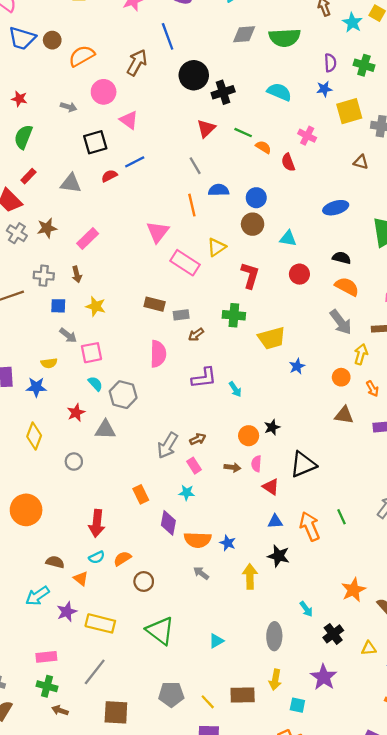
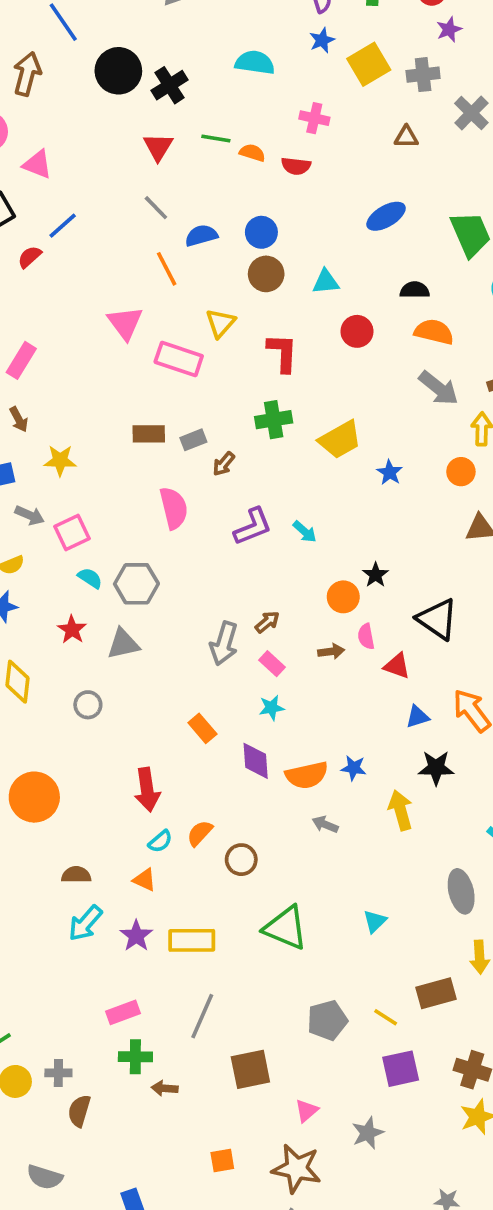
red semicircle: (288, 162) -> (296, 166), turned -48
black triangle: (303, 464) -> (437, 619), turned -48
brown semicircle: (55, 562) -> (76, 875), moved

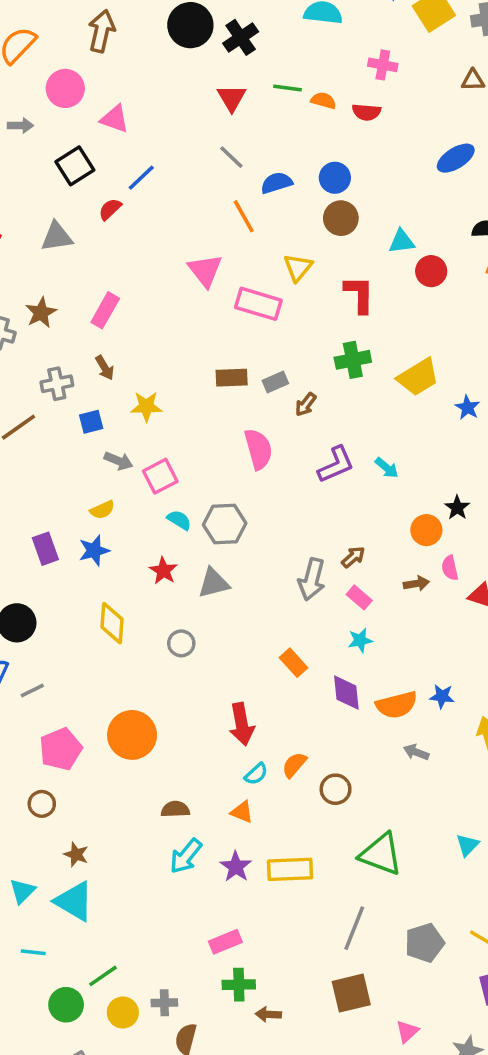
cyan triangle: (326, 282) -> (402, 241), moved
gray line: (202, 1016) -> (354, 928), moved

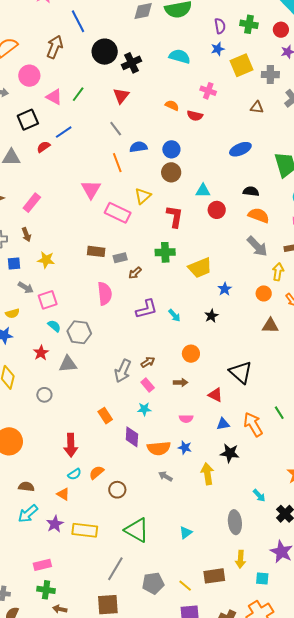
green line: (288, 88) -> (78, 94), moved, turned -70
black star: (457, 508) -> (211, 316), moved
pink semicircle: (450, 568) -> (186, 419), moved, turned -88

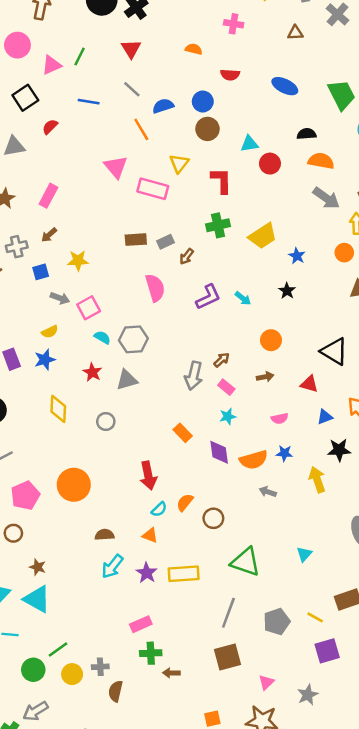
pink triangle: (54, 97) -> (52, 65), turned -42
red semicircle: (195, 116) -> (230, 75), moved
blue line: (64, 132) -> (89, 102), moved, turned 54
blue ellipse: (240, 149) -> (285, 86), turned 60
brown arrow: (26, 235) -> (49, 235), turned 80

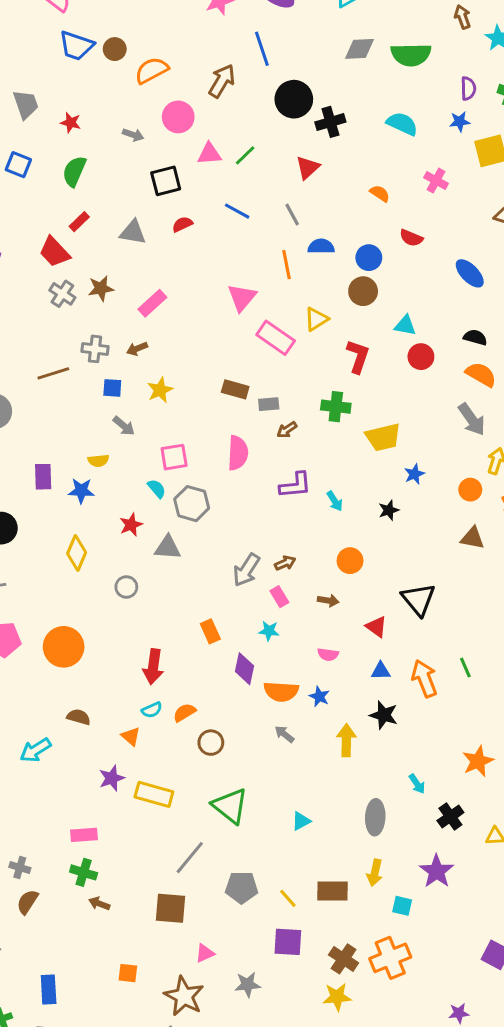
yellow star: (78, 261) -> (160, 390), turned 30
pink square: (89, 308) -> (174, 457), moved
cyan arrow: (112, 566) -> (35, 750), moved

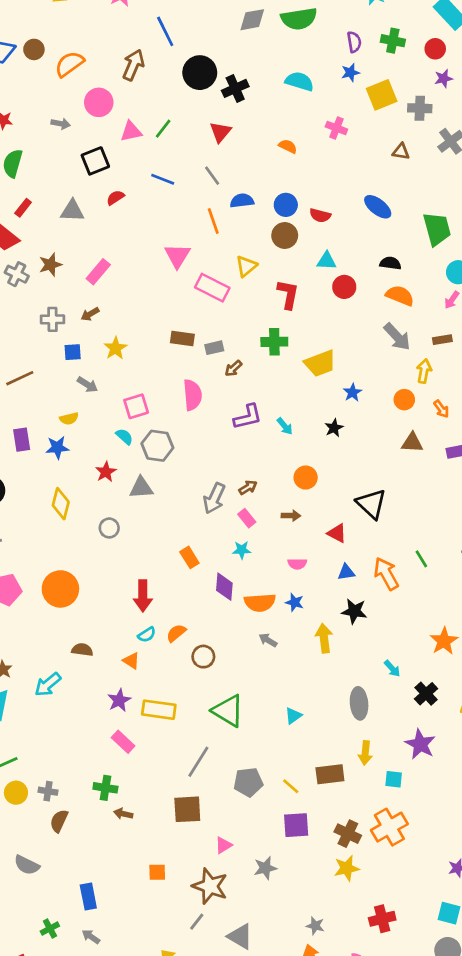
red semicircle: (411, 238) -> (320, 215), moved
brown line: (53, 373) -> (20, 378), moved
pink rectangle: (84, 835) -> (123, 742), moved, turned 55

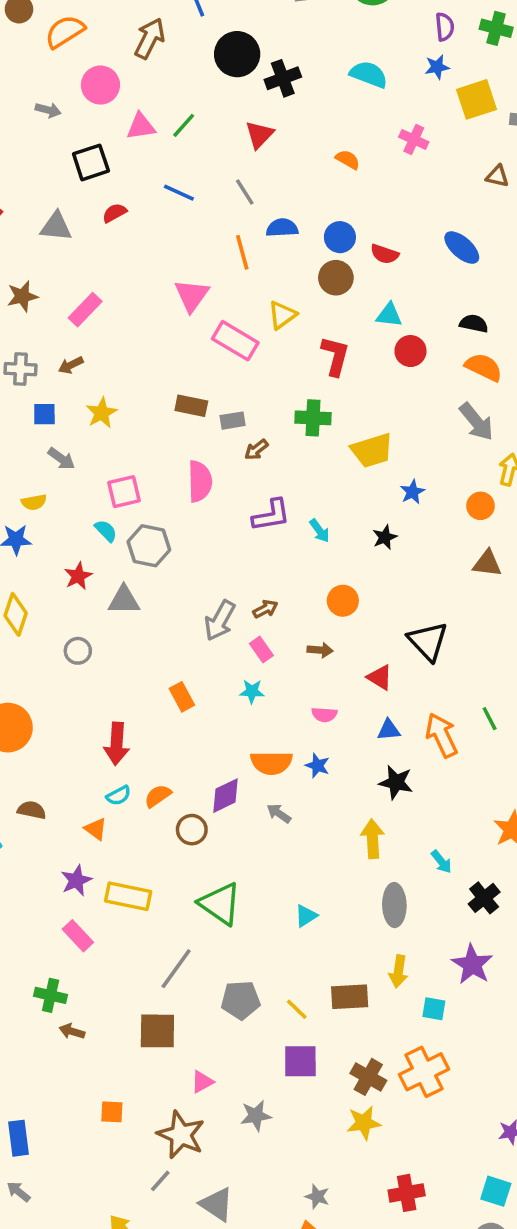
purple diamond: (224, 587) -> (225, 796), moved, turned 56
yellow arrow: (324, 638) -> (372, 839), moved

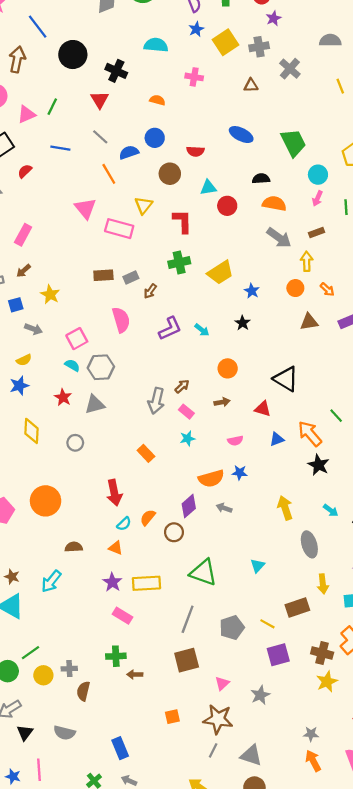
black cross: (283, 78) -> (116, 71), moved, turned -30
blue circle: (340, 237) -> (155, 138), moved
black star: (396, 782) -> (318, 465), moved, turned 30

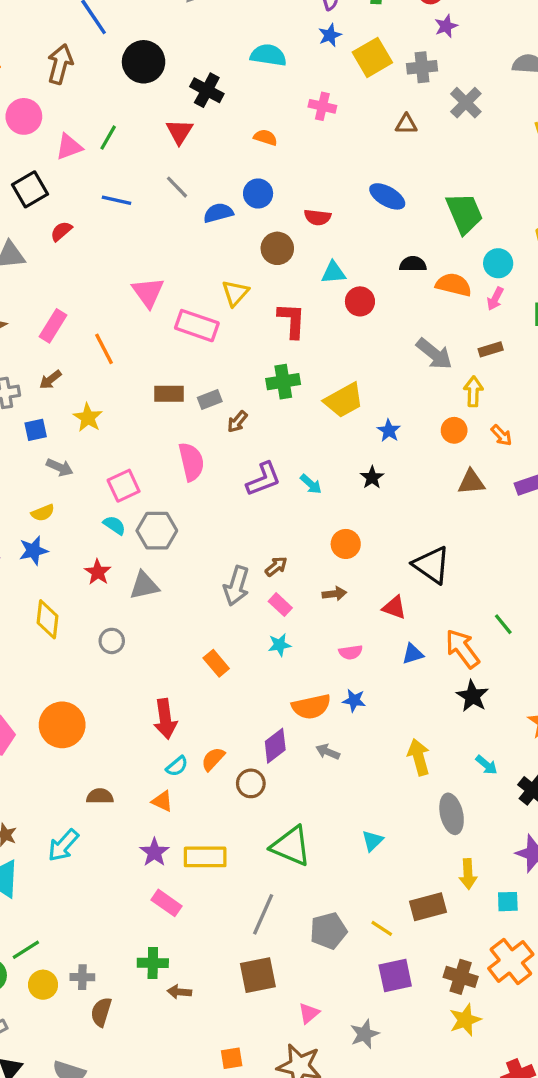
orange line: (109, 174) -> (104, 349), moved
orange semicircle: (274, 203) -> (454, 285), moved

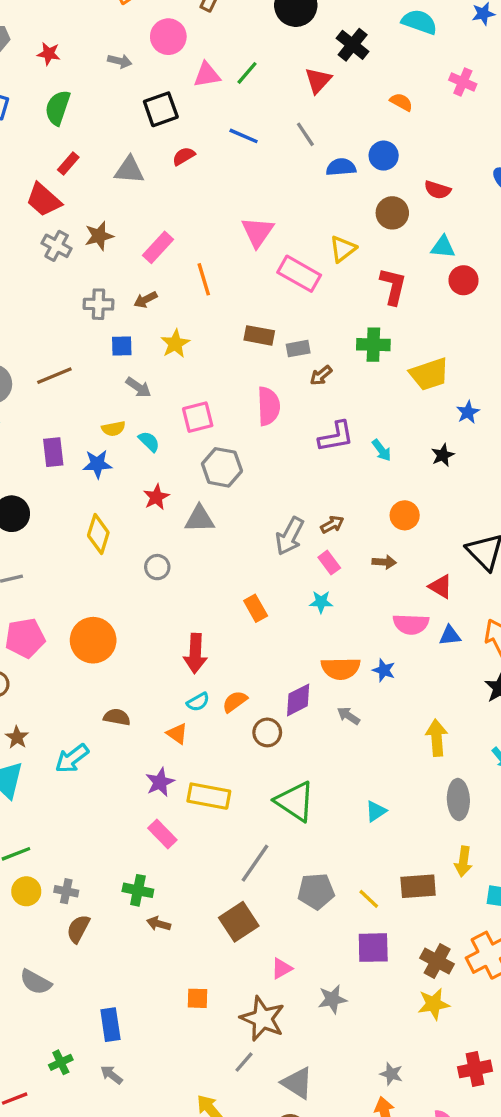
cyan semicircle: (114, 525) -> (149, 441), moved
pink semicircle: (351, 652) -> (411, 624), moved, size x1.5
brown square: (258, 975) -> (239, 922), turned -33

